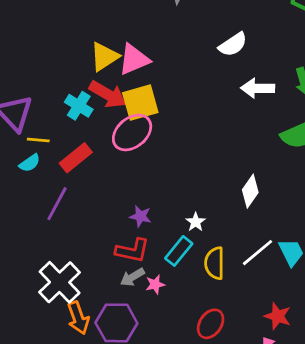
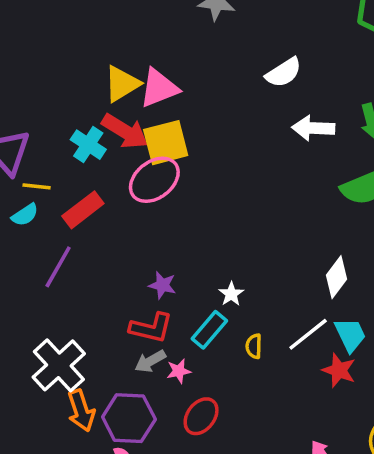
white diamond: (250, 191) -> (336, 277), moved
yellow semicircle: (215, 263) -> (254, 346), size x0.6
red star: (278, 316) -> (339, 370), moved
red ellipse: (211, 324) -> (201, 416), moved

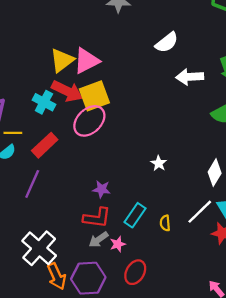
white star: (231, 294) -> (159, 163), moved

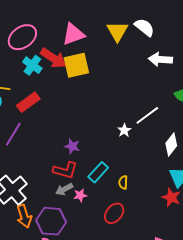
white semicircle: (167, 42) -> (144, 27), turned -110
yellow triangle: (62, 60) -> (117, 31), moved, turned -30
pink ellipse: (89, 121) -> (22, 37), moved
white line: (200, 212) -> (147, 115), moved
red ellipse: (135, 272) -> (114, 213), moved

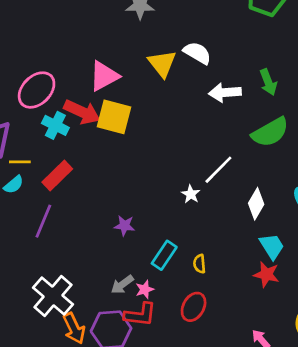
yellow square: (76, 65) -> (114, 117), turned 36
red L-shape: (65, 170) -> (140, 315), moved

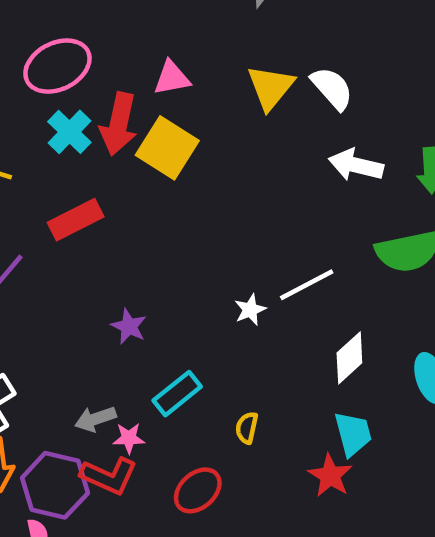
pink triangle: (104, 76) -> (172, 78), size x0.7
red arrow: (82, 112) -> (119, 124), turned 60
red rectangle: (57, 176) -> (76, 220), moved
yellow semicircle: (199, 264) -> (247, 428), moved

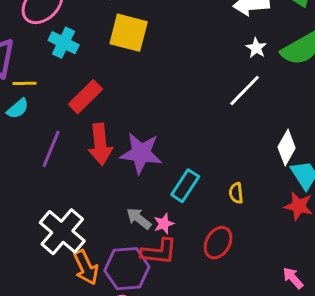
red arrow: (119, 124) -> (100, 144), moved
white star: (250, 310) -> (256, 48), moved
purple star: (129, 326) -> (141, 153), size x1.8
white diamond: (349, 358) -> (287, 148), moved
gray arrow: (95, 419) -> (139, 218), turned 75

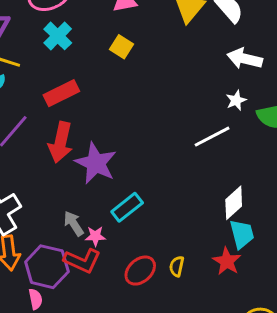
yellow square: (129, 33) -> (121, 47), size x0.6
yellow semicircle: (236, 193) -> (177, 266), moved

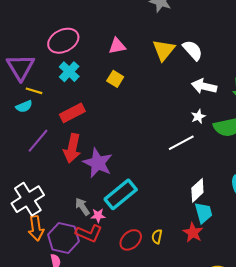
cyan rectangle: (127, 207) -> (121, 194), size x1.4

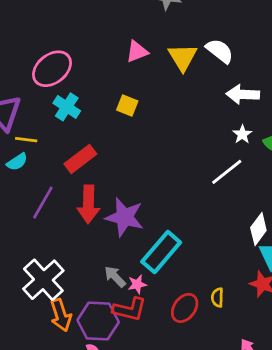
pink triangle: (117, 46) -> (137, 52), moved

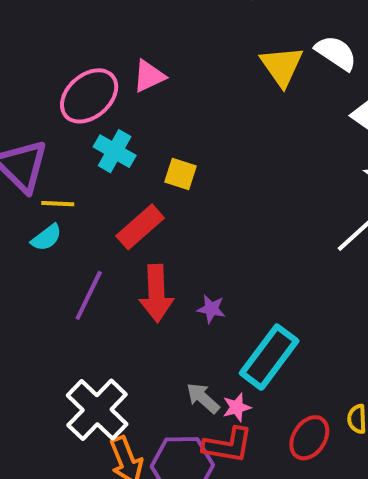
pink triangle: (137, 52) -> (149, 76), moved
yellow square: (127, 105) -> (180, 174), moved
purple star: (125, 217) -> (211, 309), size x0.5

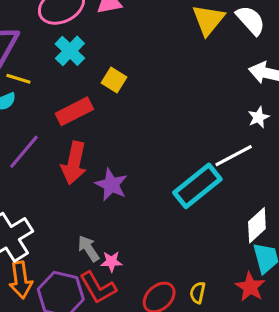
purple star: (211, 309) -> (111, 185), size x1.5
cyan rectangle: (269, 357) -> (197, 186), moved
red L-shape: (228, 445) -> (98, 288), turned 36

